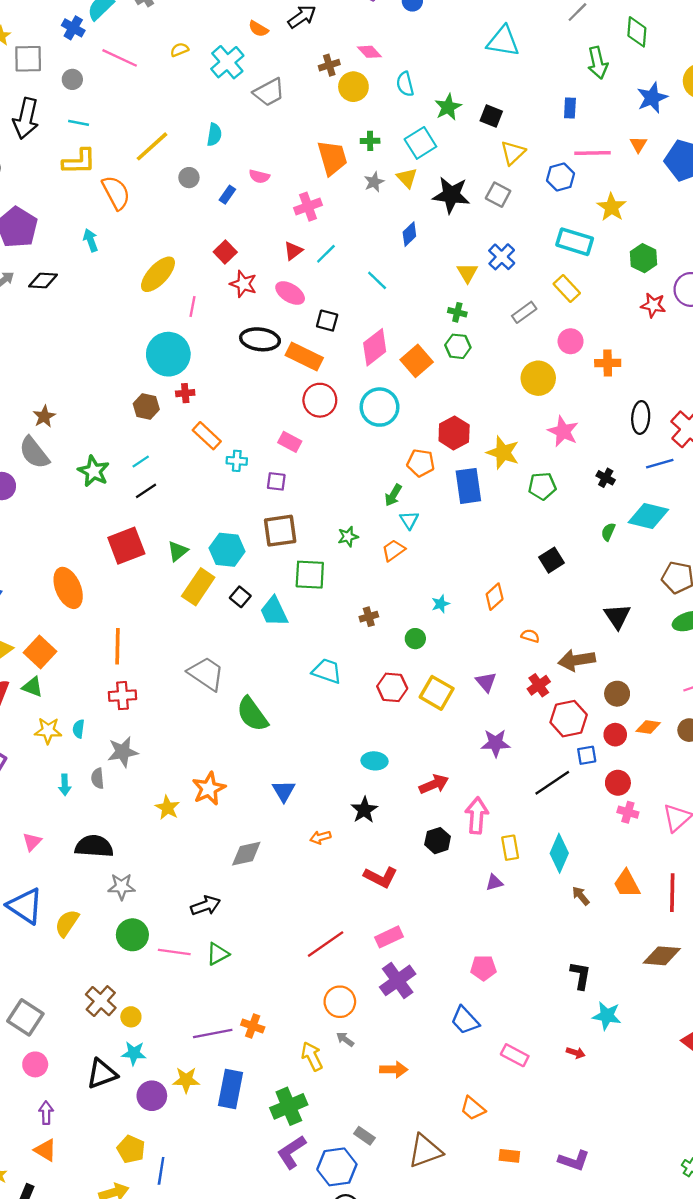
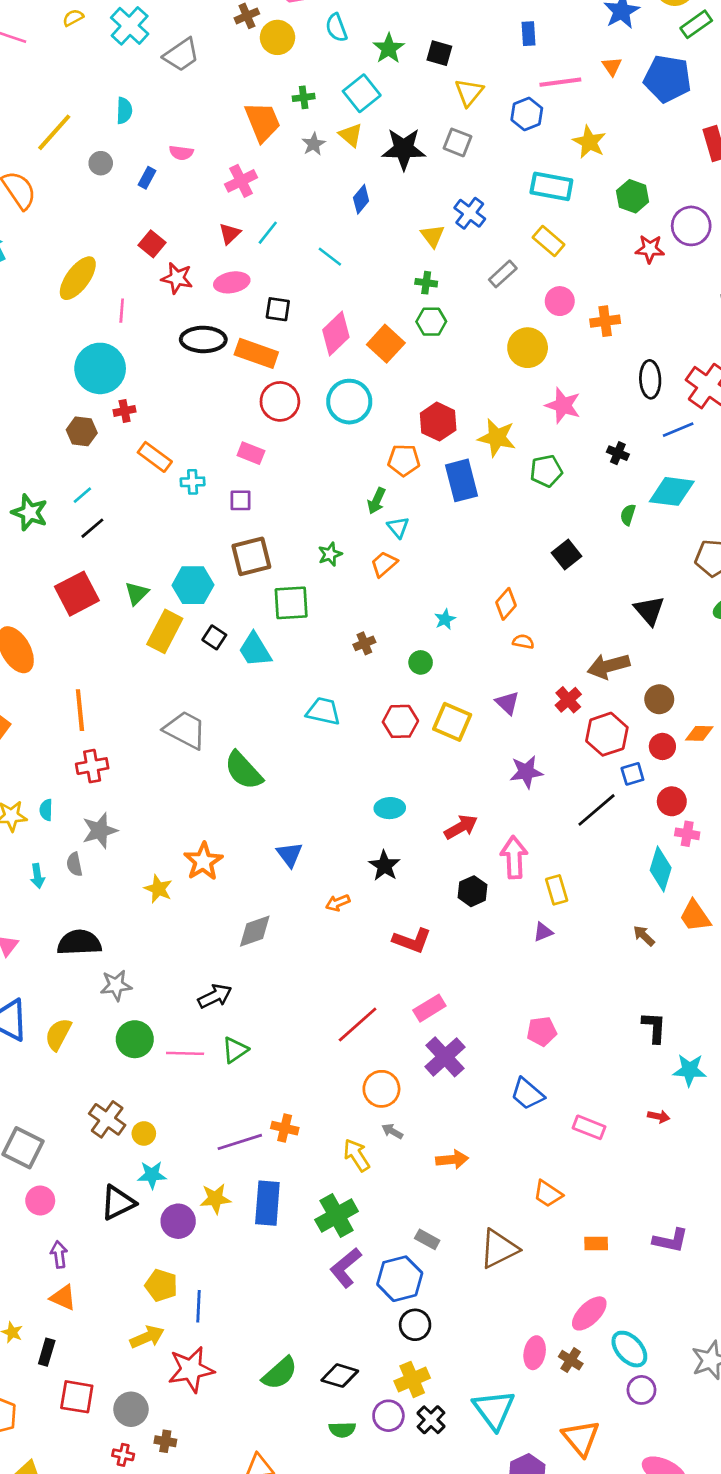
pink ellipse: (290, 293) -> (232, 282), turned -36
orange semicircle: (530, 636) -> (523, 642), moved
cyan diamond: (559, 853) -> (661, 869), moved

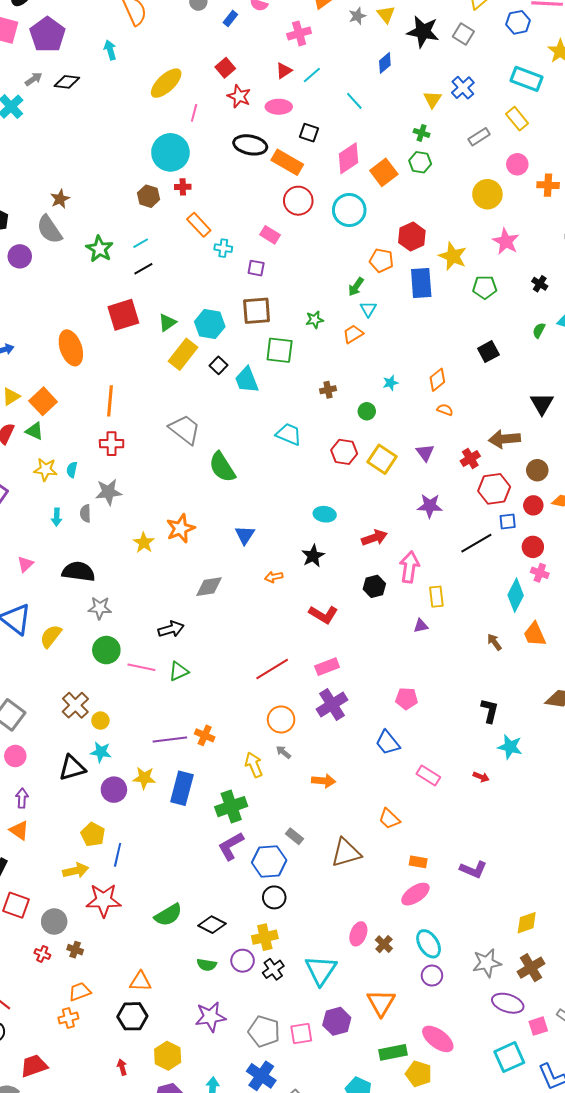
pink ellipse: (589, 1313) -> (415, 894), moved

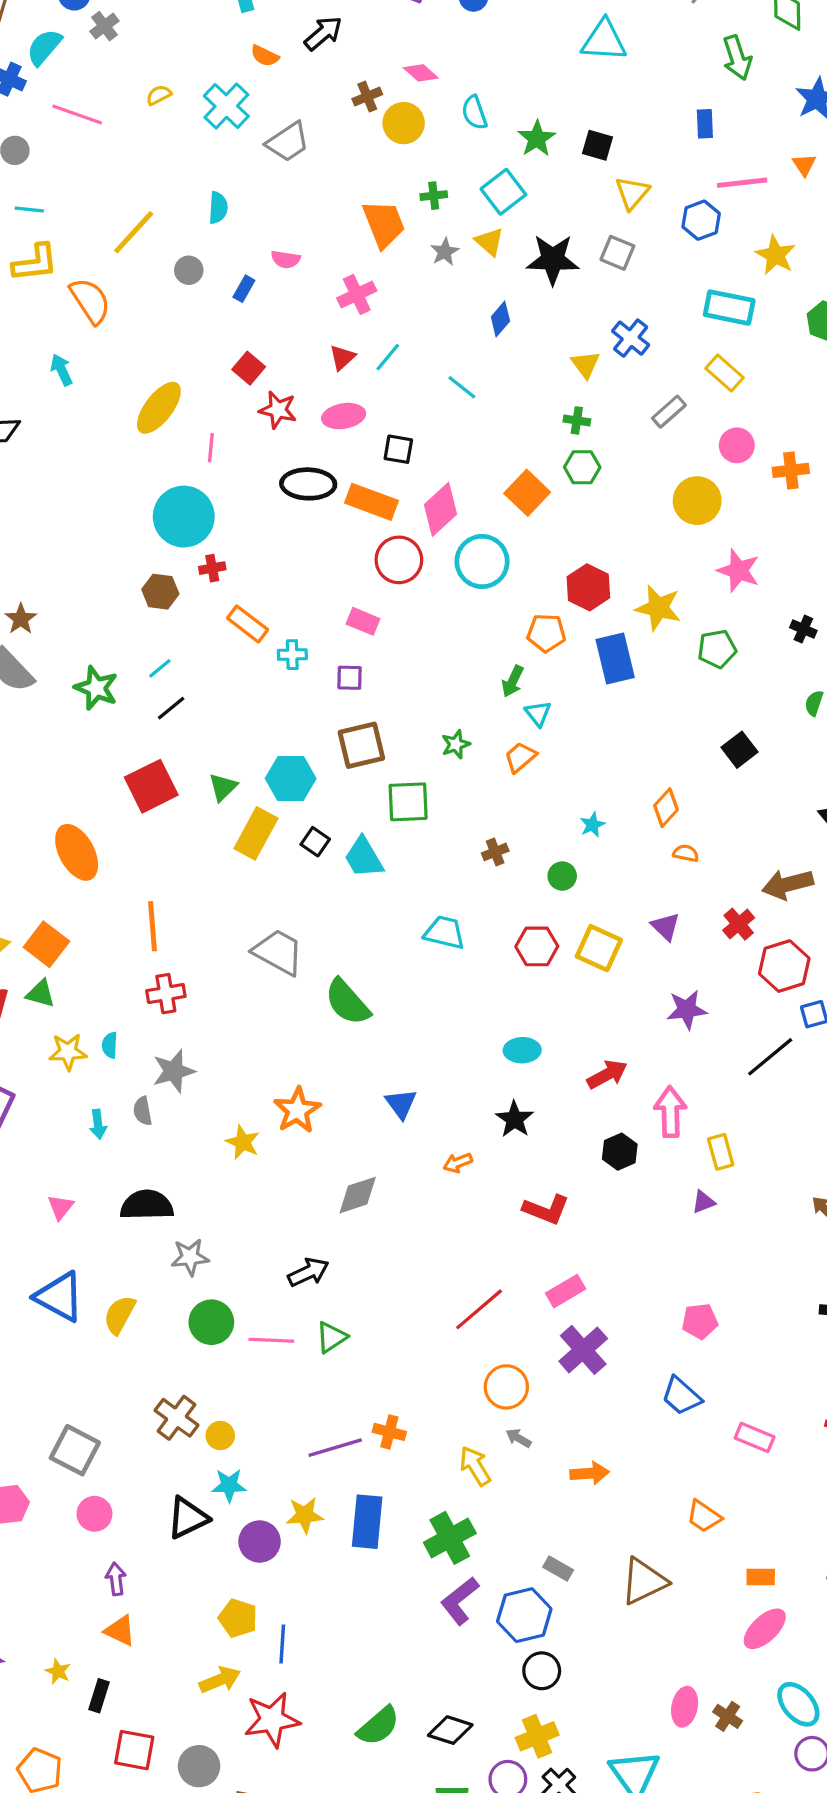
pink diamond: (348, 158) -> (441, 509), moved

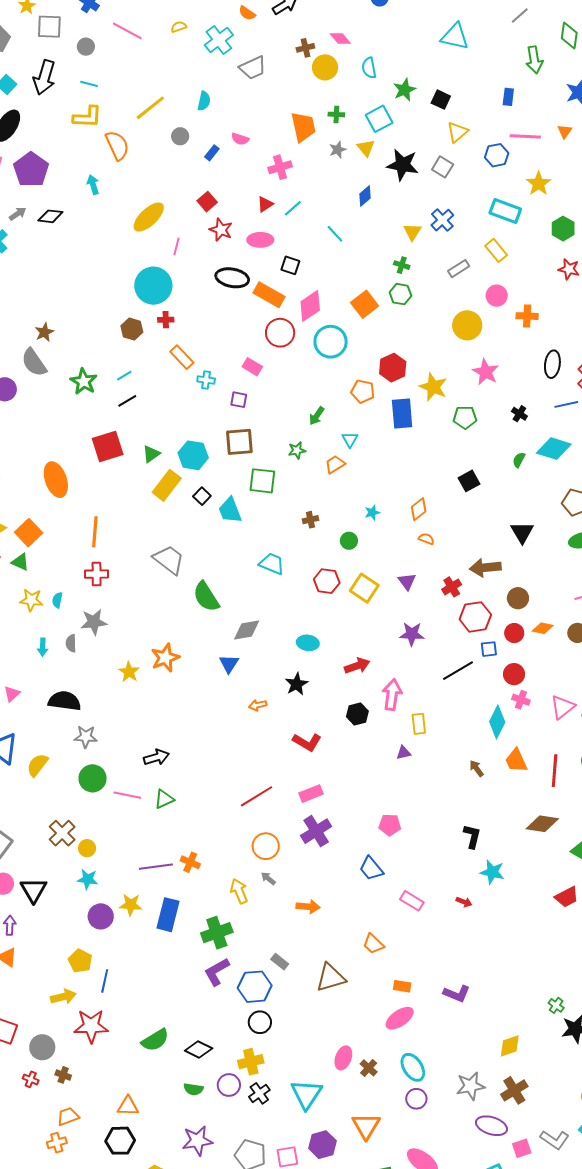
green arrow: (513, 681) -> (317, 416), moved
gray diamond: (358, 1195) -> (247, 630), moved
black triangle: (188, 1518) -> (34, 890), moved, turned -44

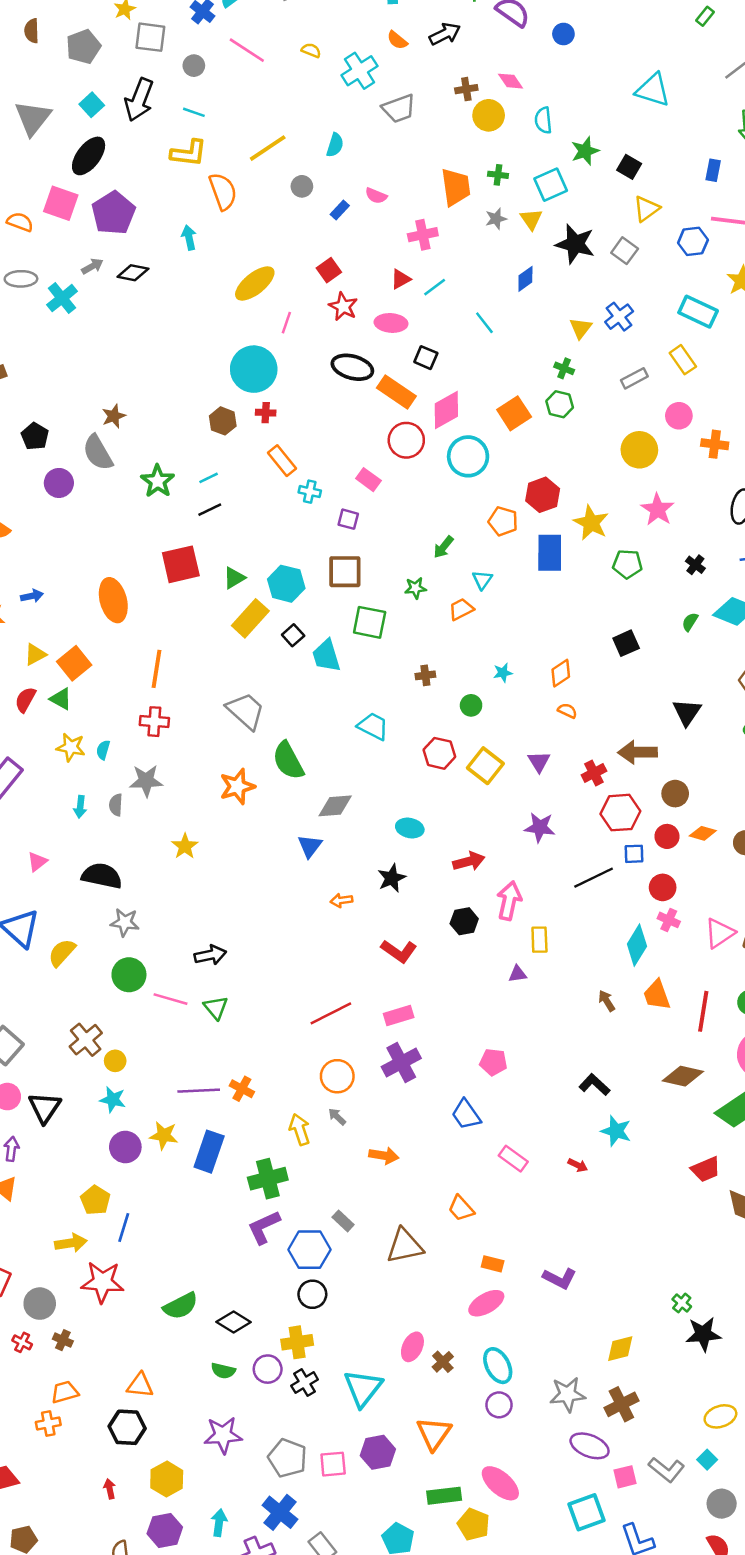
yellow semicircle: (179, 27) -> (311, 50), turned 35
orange star: (165, 658) -> (237, 787), moved
green triangle: (164, 799) -> (216, 1008), turned -50
black L-shape: (472, 836) -> (594, 1085), turned -65

